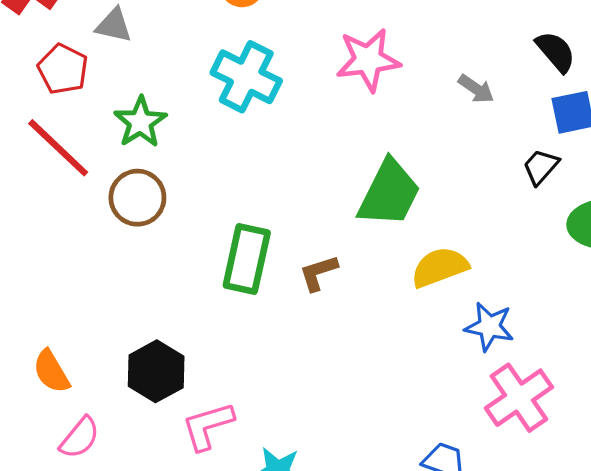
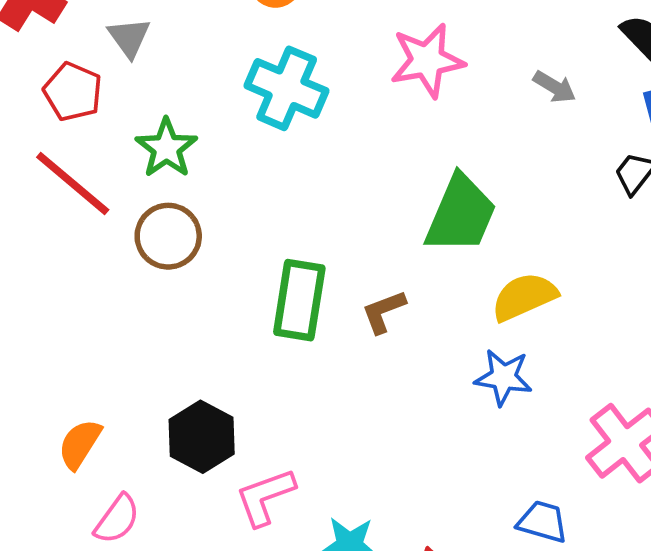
gray triangle: (114, 25) -> (129, 37), turned 45
blue star: (489, 327) -> (503, 377), moved
orange semicircle: (51, 372) -> (80, 444), turned 66

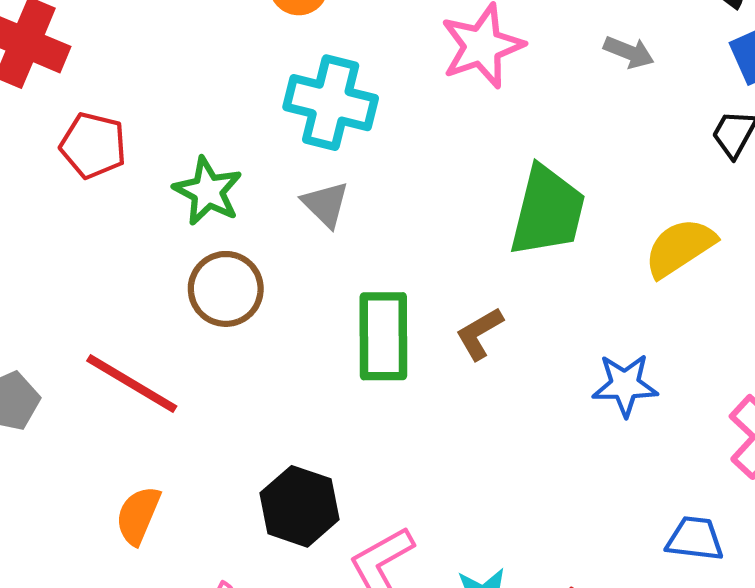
gray triangle: (129, 37) -> (326, 204), moved
red line: (73, 184) -> (132, 383), moved
yellow semicircle: (524, 297) -> (680, 248), moved
orange semicircle: (80, 444) -> (138, 515), moved

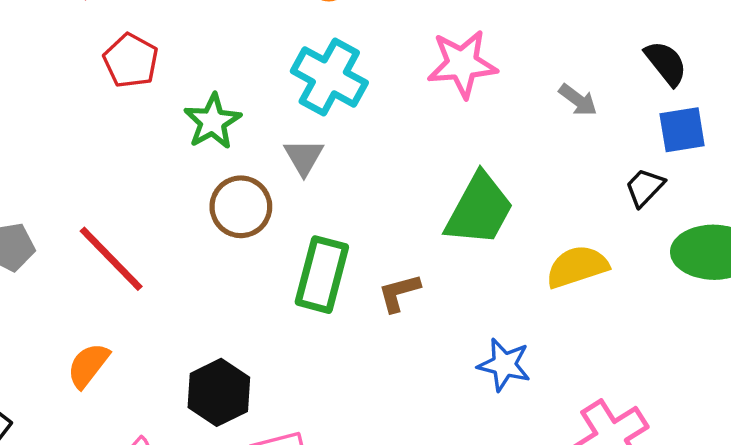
brown circle: (226, 289) -> (241, 207), moved

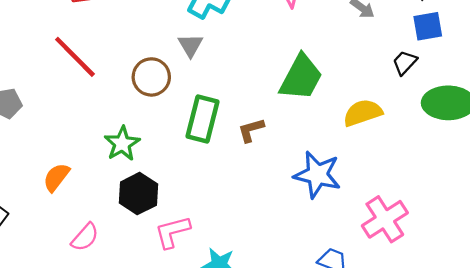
green star: (213, 121) -> (122, 144), moved
red line: (111, 259) -> (75, 57), moved
blue star: (504, 365) -> (317, 175), size x1.4

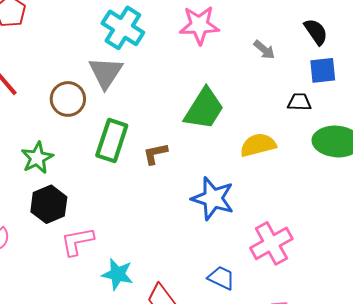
gray triangle: (190, 45) -> (106, 73), size x1.5
black trapezoid: (405, 63) -> (299, 102), turned 45

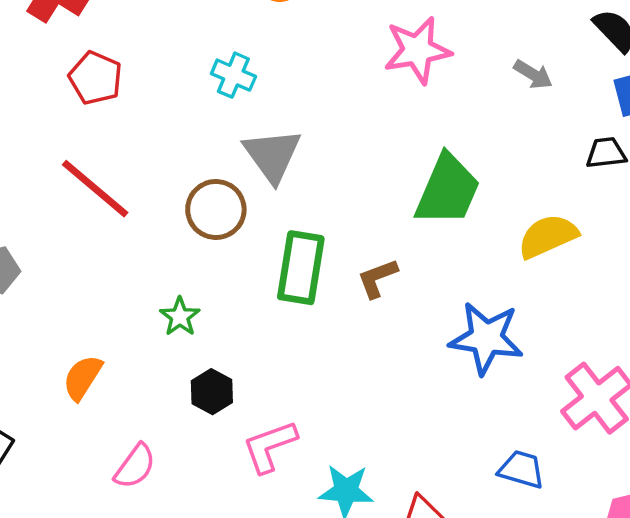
cyan cross: (123, 28) -> (233, 75), moved, size x0.6
green star: (37, 158) -> (180, 317), size x0.7
black hexagon: (49, 204) -> (212, 392), size x0.7

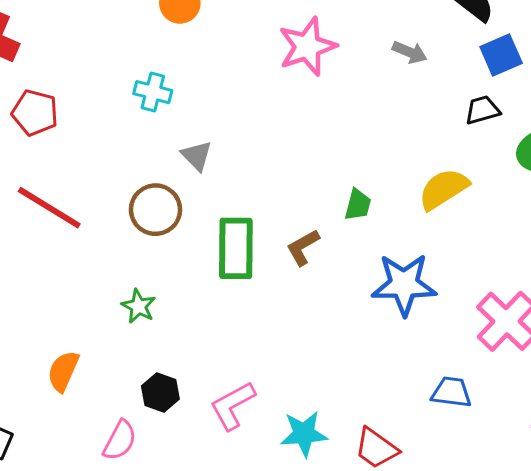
gray triangle: (272, 155) -> (197, 156), size x0.6
green trapezoid: (448, 190) -> (358, 205), moved, size x0.5
black hexagon: (212, 392) -> (160, 392), moved

